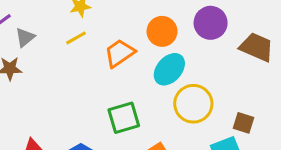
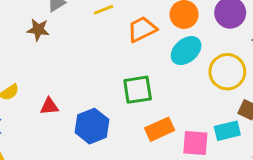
yellow circle: (193, 104) -> (227, 72), moved

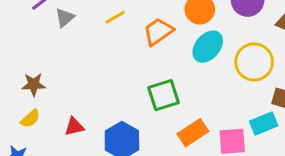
brown star: (38, 30) -> (34, 84), moved

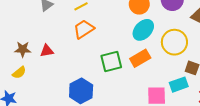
orange trapezoid: (158, 32) -> (84, 29), moved
red triangle: (74, 127) -> (47, 51), moved
orange rectangle: (193, 133) -> (140, 58), moved

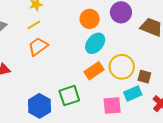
yellow circle: (174, 42) -> (122, 67), moved
green square: (111, 62) -> (69, 96), moved

